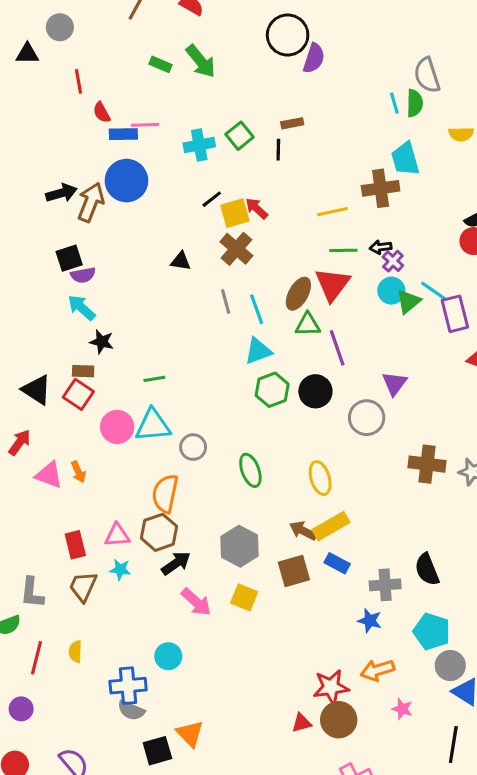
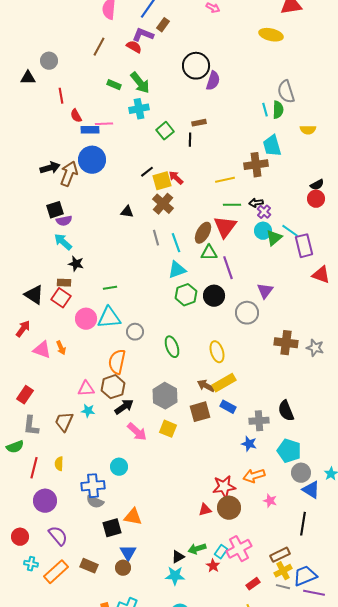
cyan cross: (199, 145) -> (139, 109), moved
red rectangle: (75, 545) -> (25, 395), moved, turned 48
purple circle: (21, 709) -> (45, 501), moved, size x1.5
orange triangle: (190, 734) -> (133, 517), turned -36

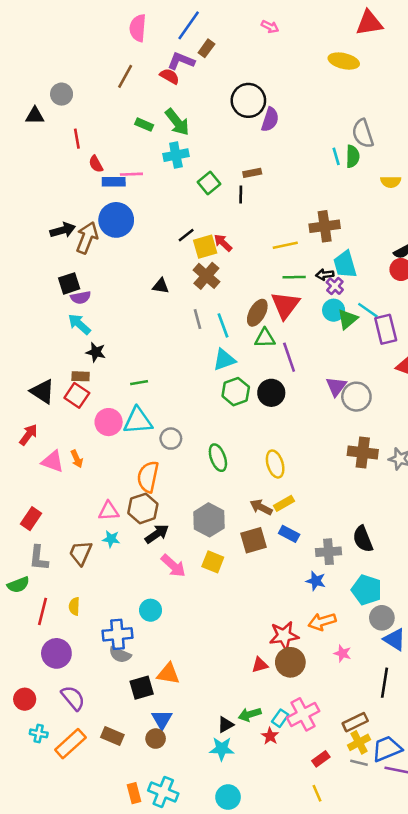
cyan trapezoid: (272, 146) -> (345, 264), moved
gray circle: (247, 313) -> (356, 397), moved
yellow rectangle: (224, 383) -> (284, 503), size x0.7

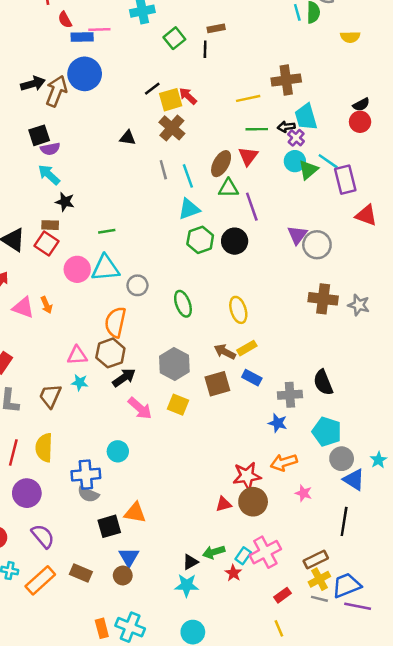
red triangle: (285, 305) -> (248, 156), size x0.7
yellow semicircle: (74, 606) -> (44, 448), size x1.6

